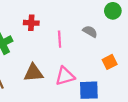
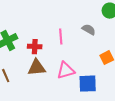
red cross: (31, 23) -> (35, 47), moved

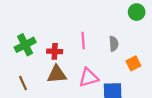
gray semicircle: (89, 30) -> (114, 44), moved, turned 56

